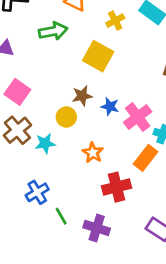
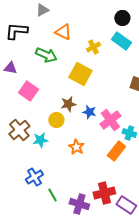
green arrow: (53, 31) -> (46, 55), turned 35
pink square: (17, 92) -> (28, 91), moved
red cross: (117, 187) -> (104, 193), moved

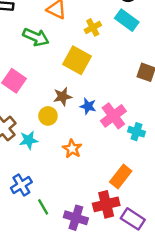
orange rectangle: (116, 151) -> (121, 177), moved

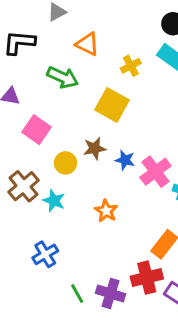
yellow circle: (48, 116) -> (66, 163), moved
cyan star: (29, 140) -> (54, 201), turned 30
green line: (43, 207) -> (77, 294), moved

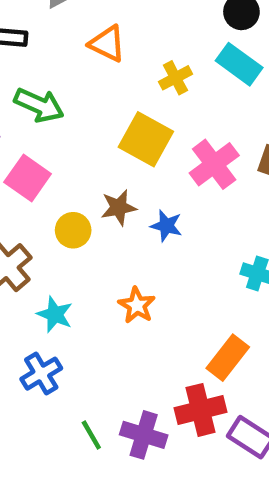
green arrow: (63, 77) -> (39, 105), moved
pink cross: (155, 172) -> (214, 164), moved
cyan star: (54, 201) -> (55, 314), moved

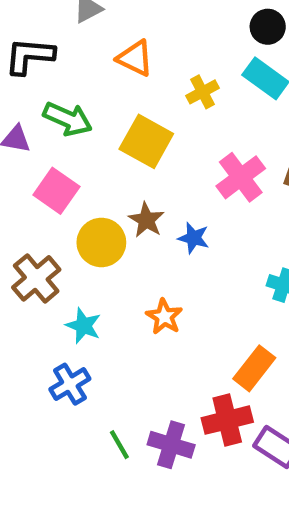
yellow square: (146, 139) -> (146, 141), moved
brown star: (119, 207) -> (146, 220), turned -30
yellow circle: (73, 230) -> (101, 242), size x1.4

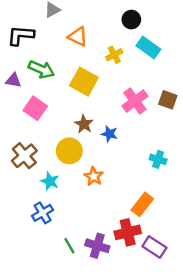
black circle: (268, 27) -> (131, 20), moved
yellow circle: (101, 242) -> (69, 151), moved

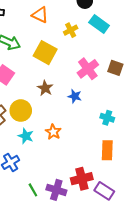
blue star: (109, 134) -> (75, 96), moved
yellow circle: (69, 151) -> (21, 111), moved
cyan star: (50, 181) -> (26, 136), moved
orange rectangle: (142, 204) -> (107, 150), moved, turned -36

